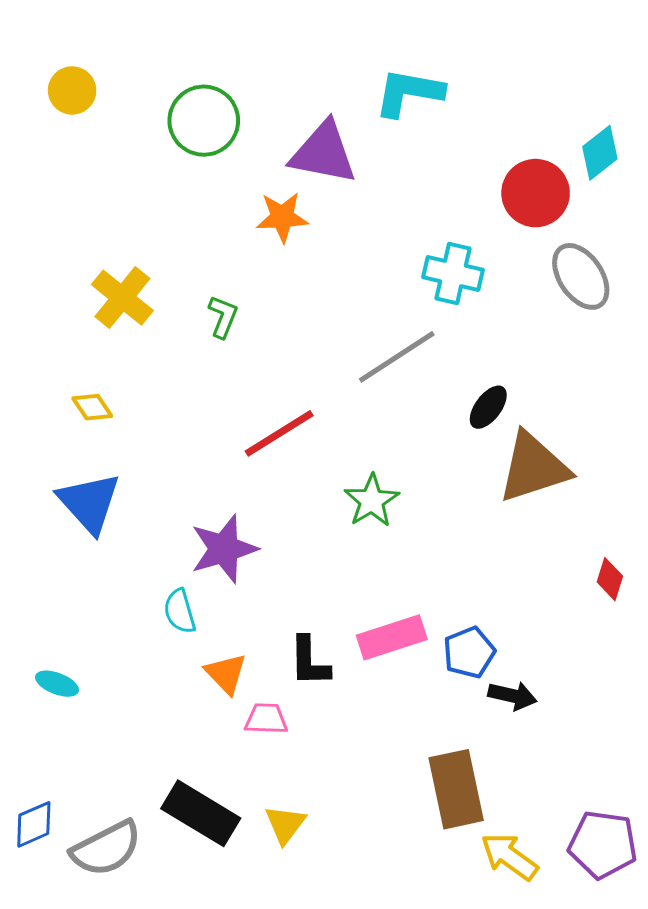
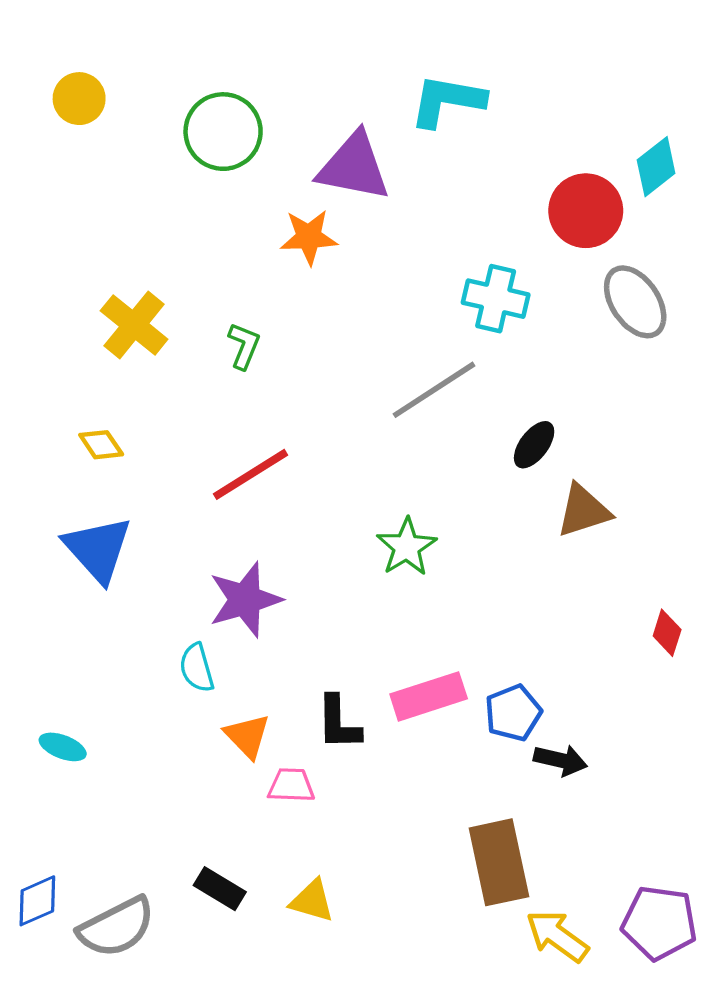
red line: (279, 433) -> (251, 474), moved
brown triangle: (534, 467) -> (584, 511), size x0.7
black rectangle: (201, 813) -> (220, 889), size x0.6
yellow triangle: (285, 824) -> (312, 901), turned -51

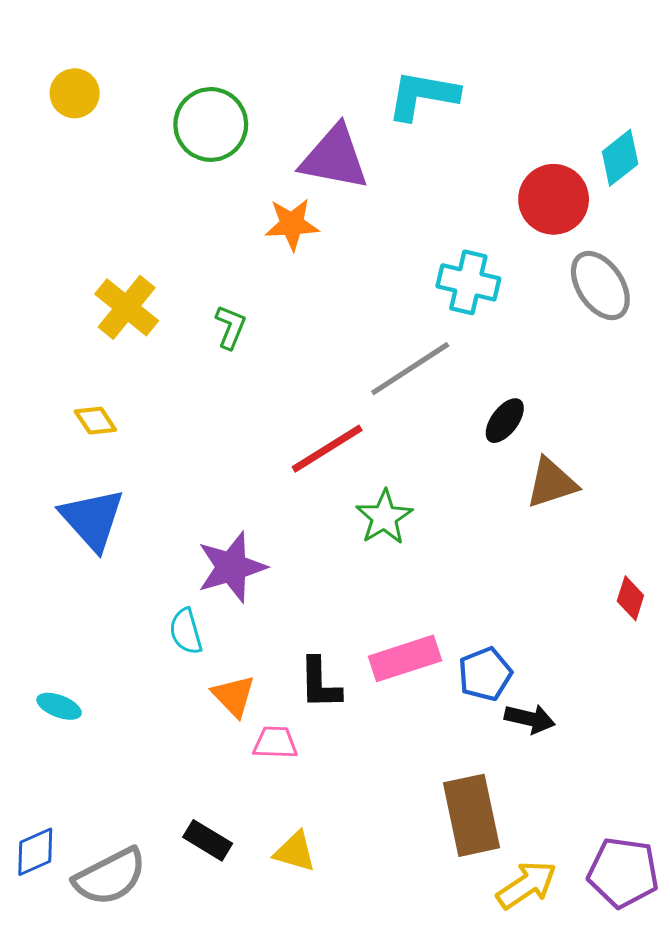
red line: (251, 474) -> (327, 449), moved
yellow arrow: (557, 936) -> (527, 885), turned 110

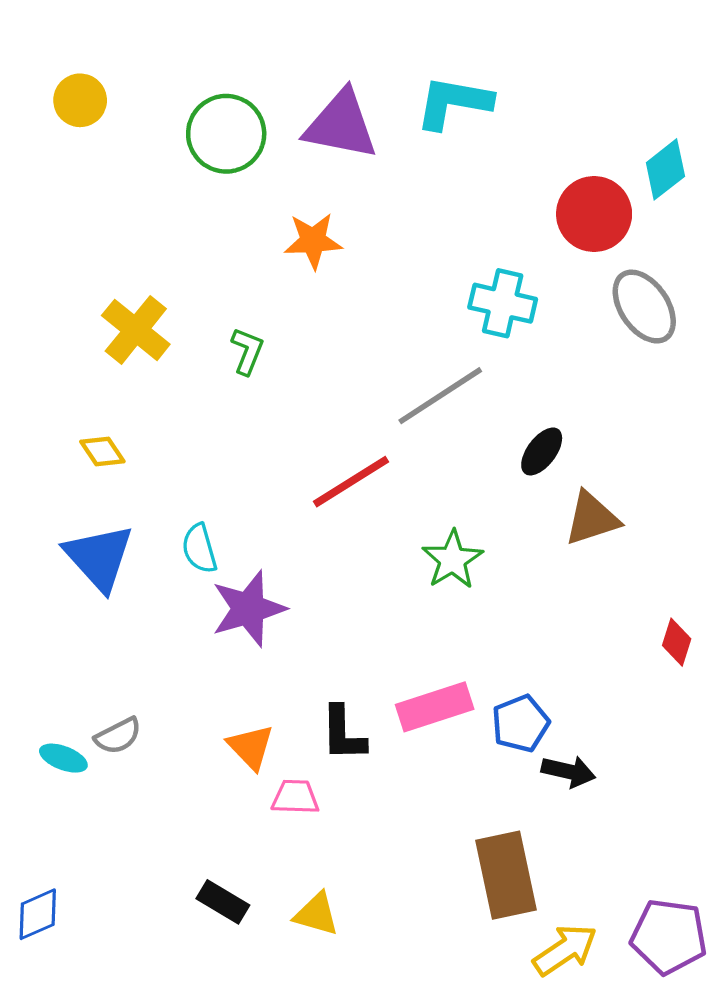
purple triangle: (334, 158) -> (341, 125), moved
green star: (384, 517) -> (452, 560), moved
cyan semicircle: (186, 631) -> (199, 548), moved
gray semicircle: (110, 877) -> (118, 736), moved, size x0.6

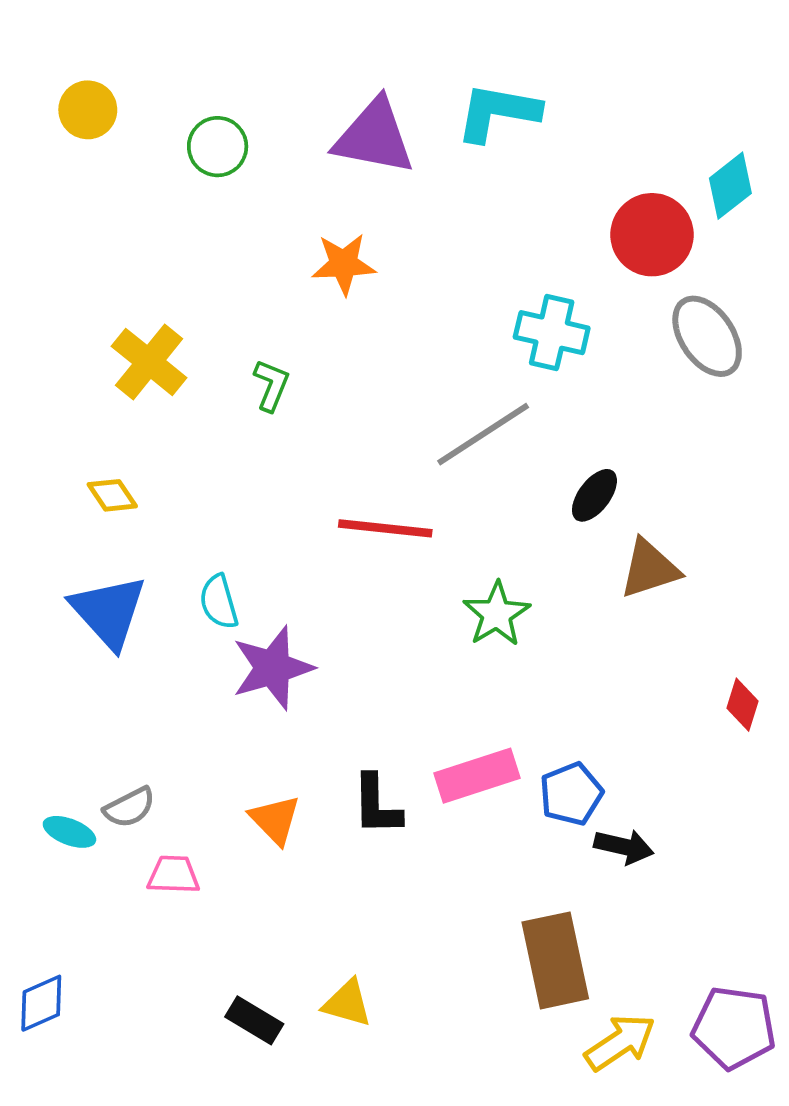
green circle: (226, 134) -> (218, 147), moved, size x0.7
red line: (351, 482) -> (385, 528), turned 38
pink trapezoid: (295, 797) -> (173, 875), moved
black rectangle: (223, 902) -> (254, 1020), moved

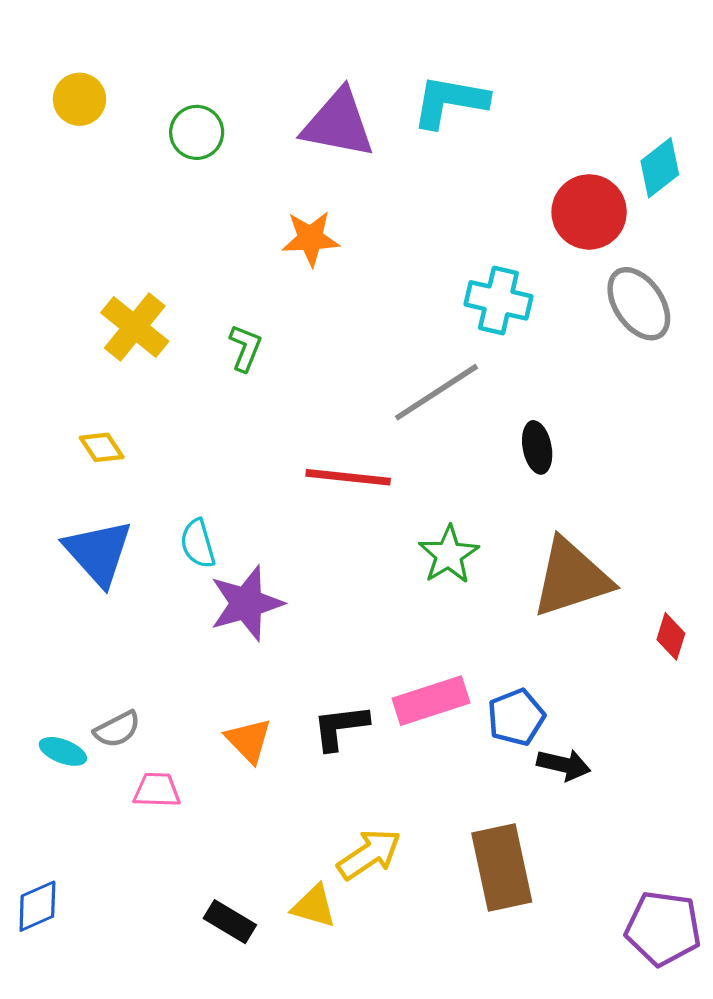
black ellipse: (594, 495) -> (537, 447), turned -48
brown triangle: (650, 569) -> (571, 578), moved, size x1.5
black L-shape: (377, 805) -> (340, 727), turned 84
yellow arrow: (620, 1042) -> (369, 854), moved

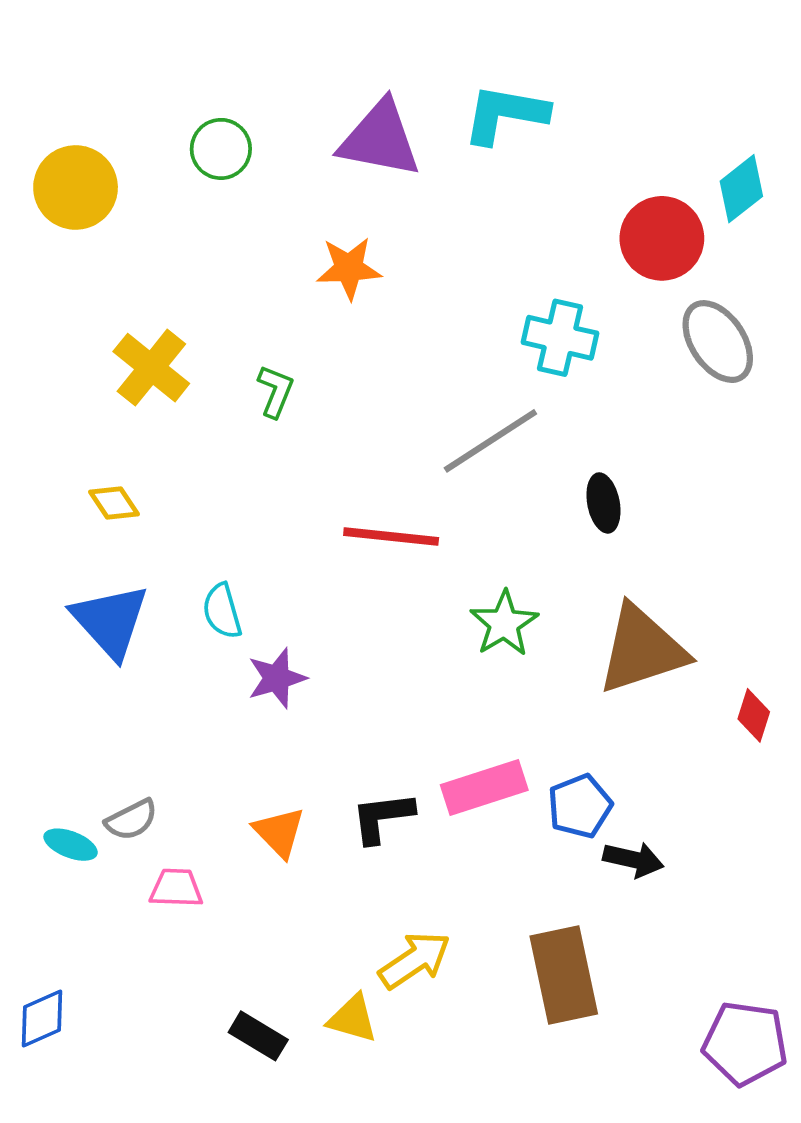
yellow circle: (79, 99) -> (76, 187), moved, size x1.4
purple star: (246, 603) -> (277, 678), size x0.7

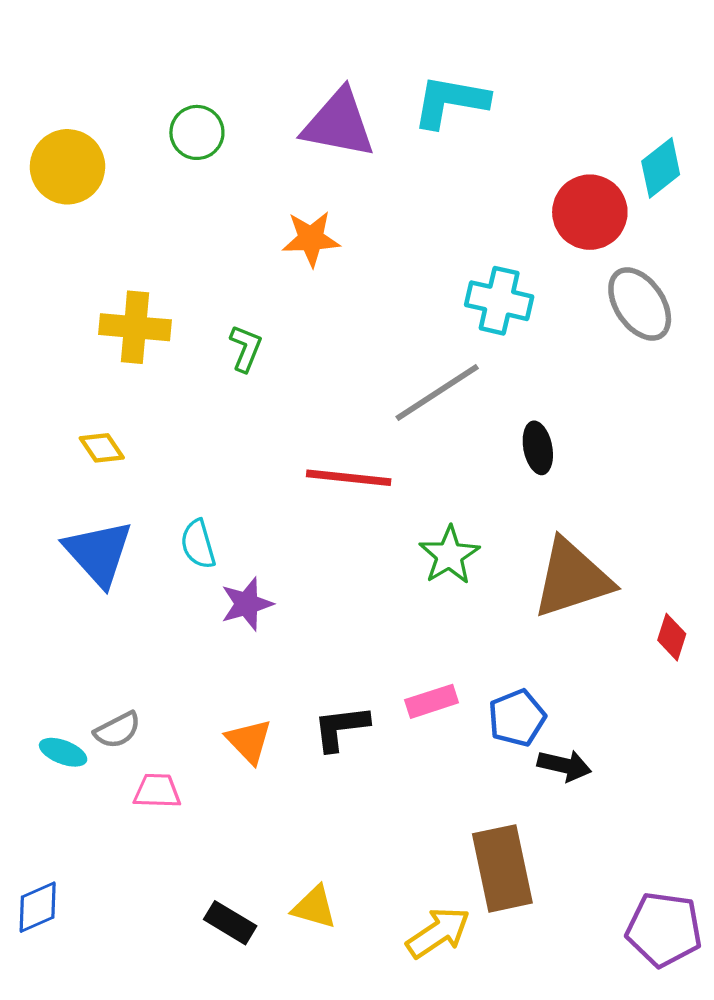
yellow cross: (151, 368) -> (135, 327), turned -34
pink rectangle: (484, 787) -> (432, 701), size x0.7
yellow arrow: (415, 960) -> (438, 933), moved

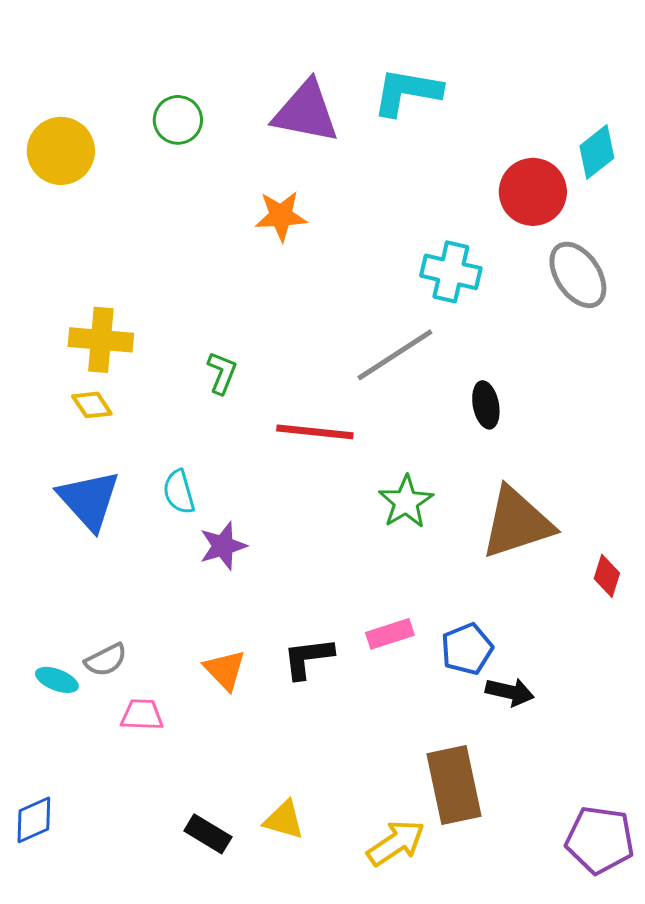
yellow cross: (135, 327) -> (101, 340), moved
green L-shape: (246, 348) -> (222, 373), moved

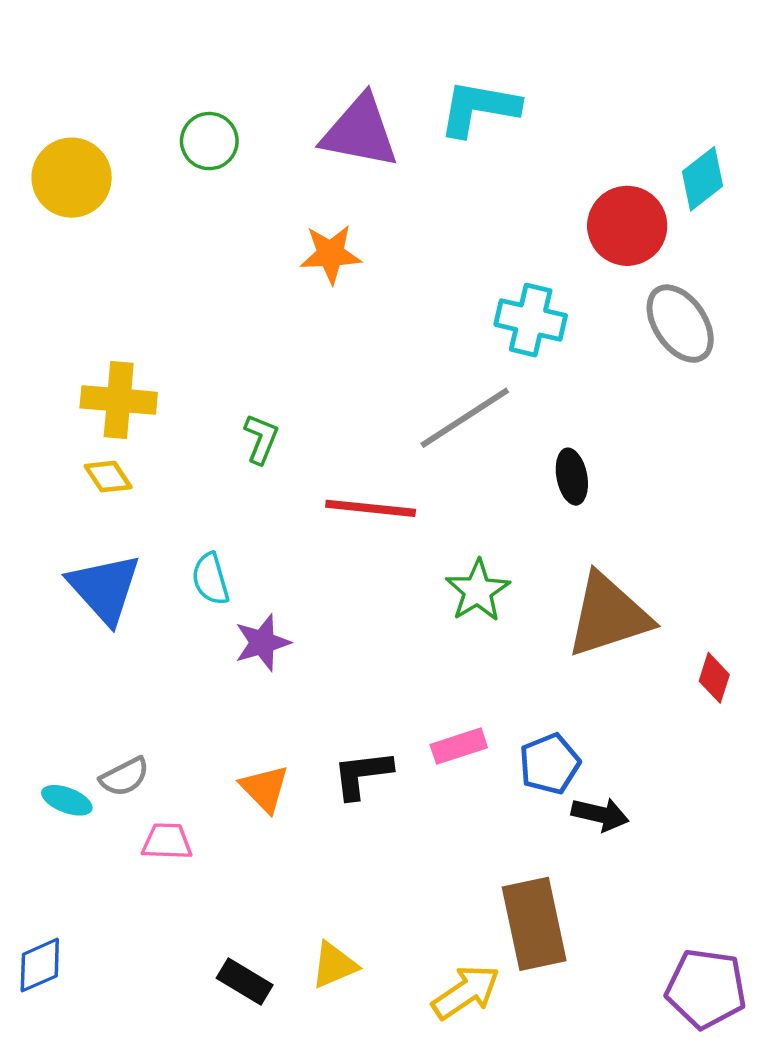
yellow triangle: (284, 820) -> (334, 965), turned -39

